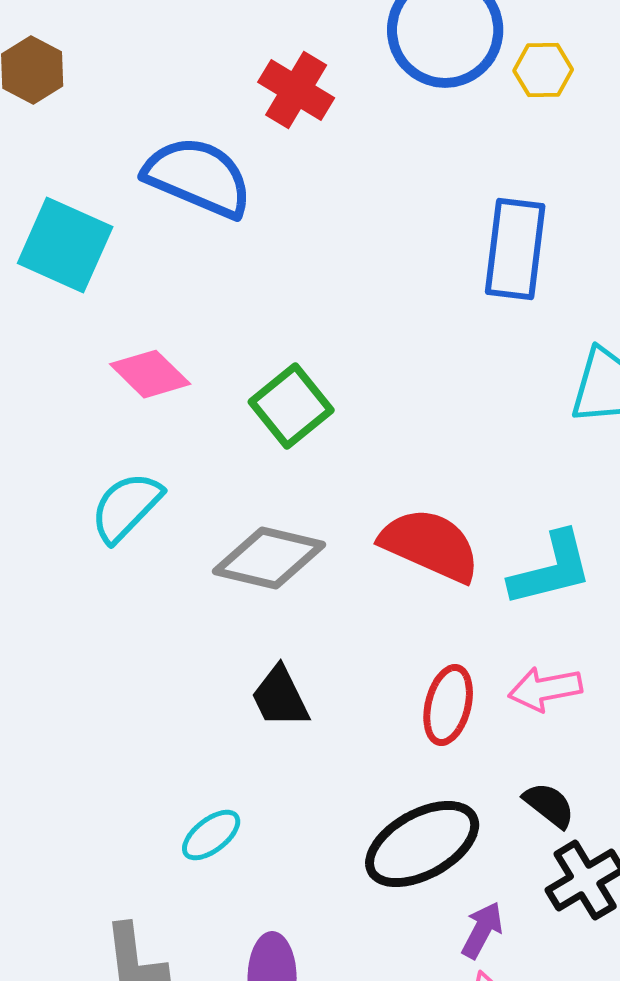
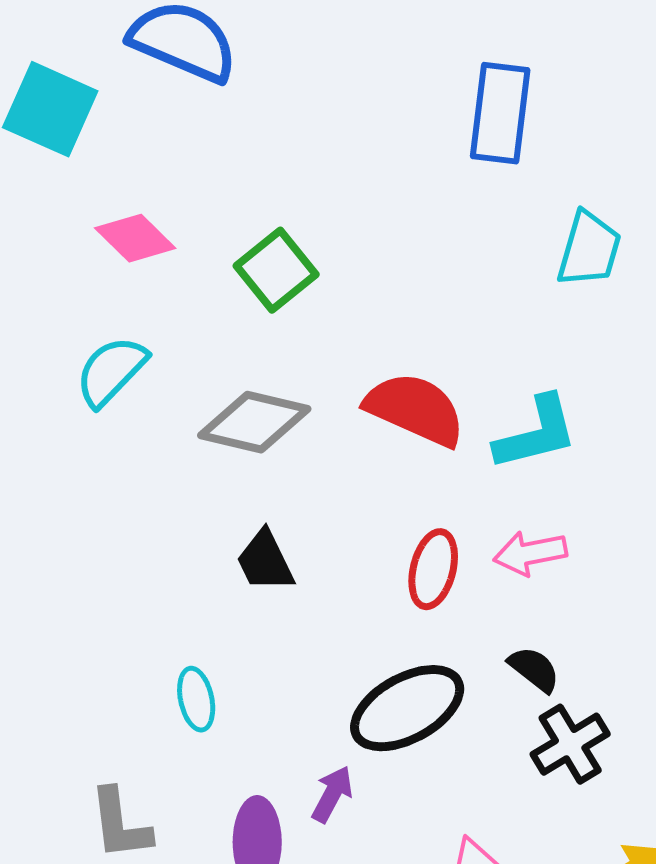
cyan ellipse: (211, 835) -> (196, 699), turned -64
purple arrow: (482, 930) -> (332, 794), moved

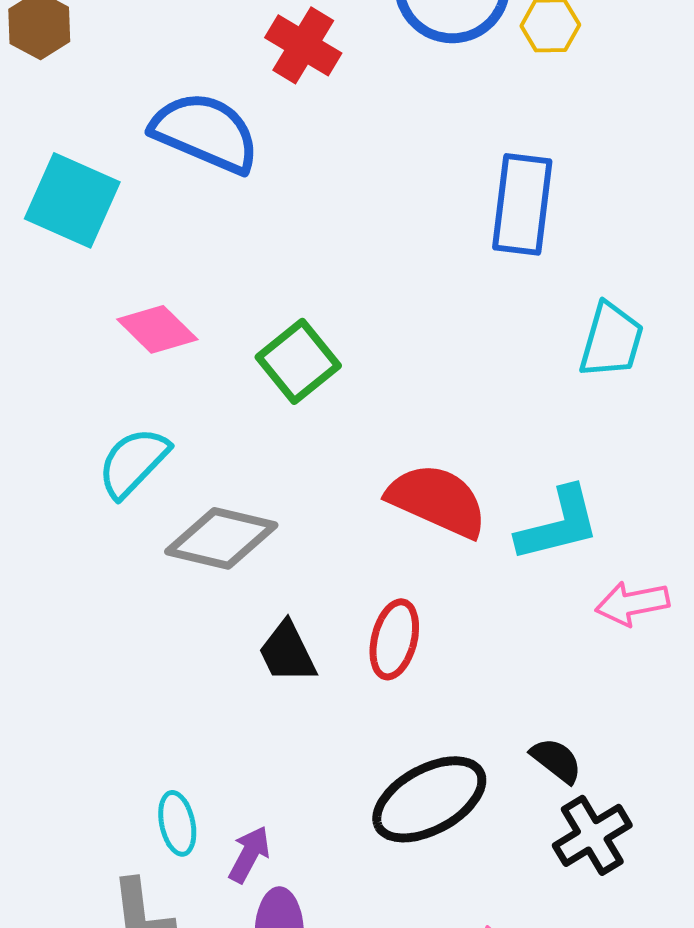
gray diamond: (254, 422) -> (221, 538), moved
pink arrow: (530, 553) -> (632, 603), moved
red ellipse: (433, 569) -> (394, 639), moved
cyan ellipse: (196, 699) -> (177, 823), moved
purple arrow: (332, 794) -> (249, 854), moved

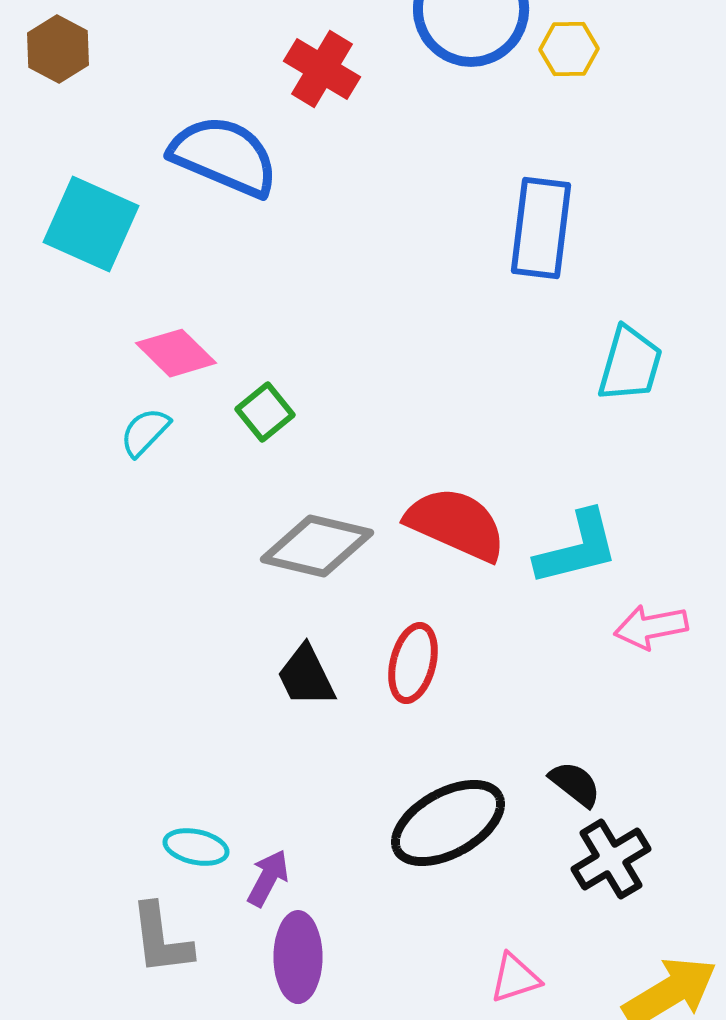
green square: (298, 361) -> (265, 412), moved, size x0.7
cyan semicircle: (133, 462) -> (145, 432), moved, size x0.7
gray diamond: (221, 538) -> (317, 546), moved
cyan ellipse: (177, 823) -> (196, 847), turned -66

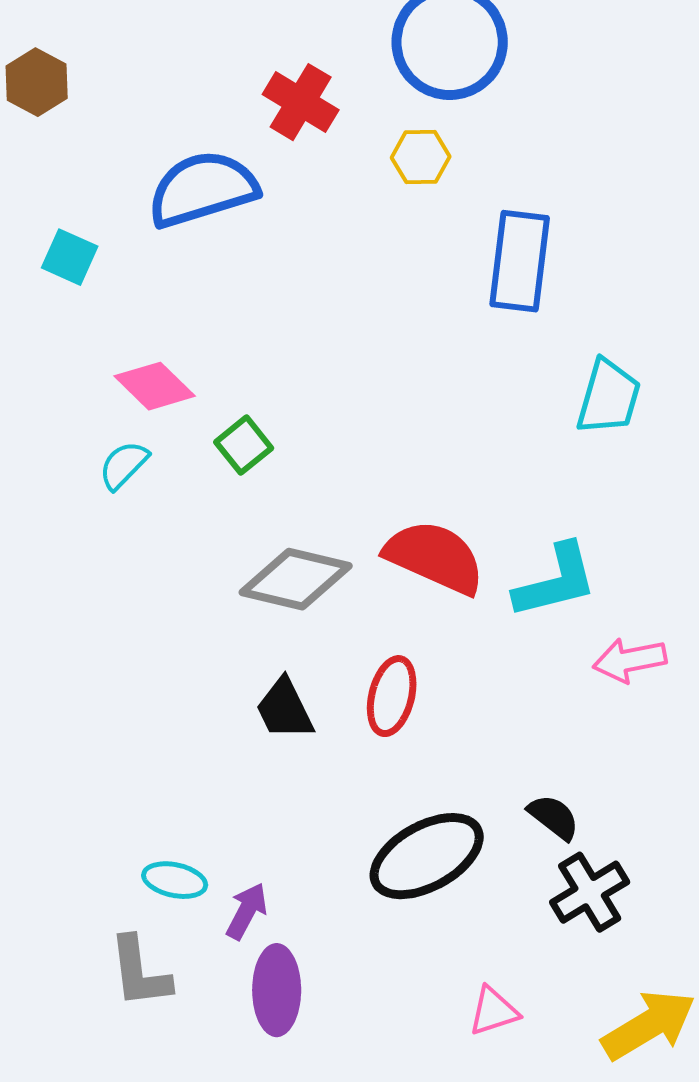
yellow hexagon: (569, 49) -> (421, 157), moved
blue semicircle: (224, 156) -> (203, 189), turned -40
cyan square: (91, 224) -> (70, 257), size x0.6

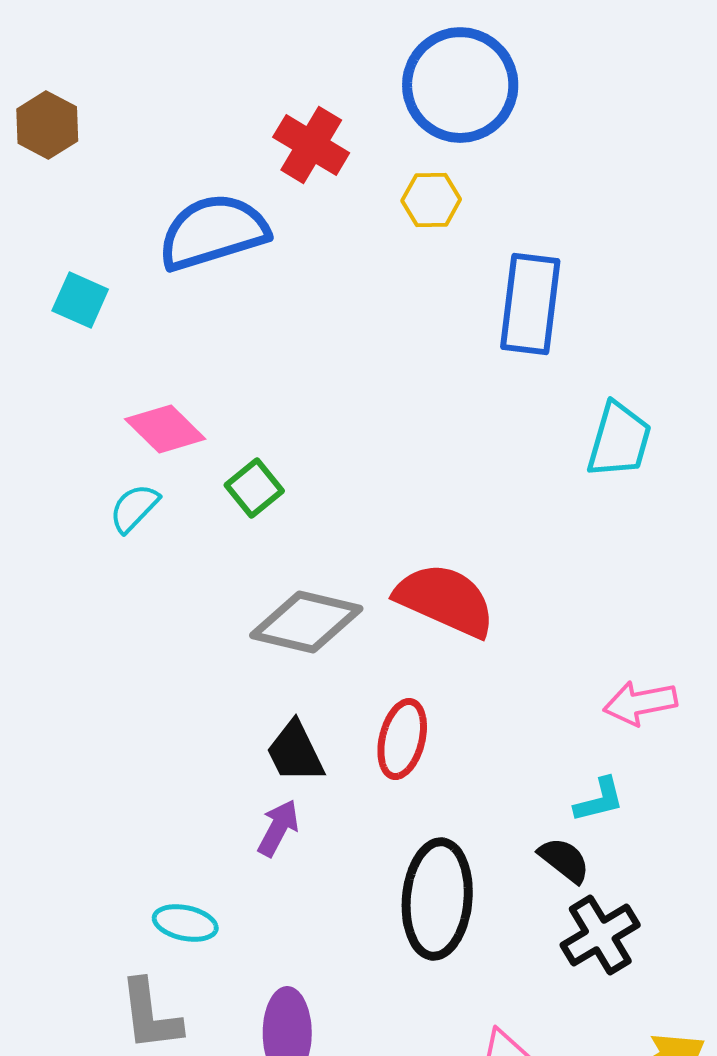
cyan L-shape: (556, 581) -> (599, 800), moved, size x0.6
black ellipse: (427, 856) -> (437, 899), turned -56
purple arrow: (247, 911) -> (278, 828), moved

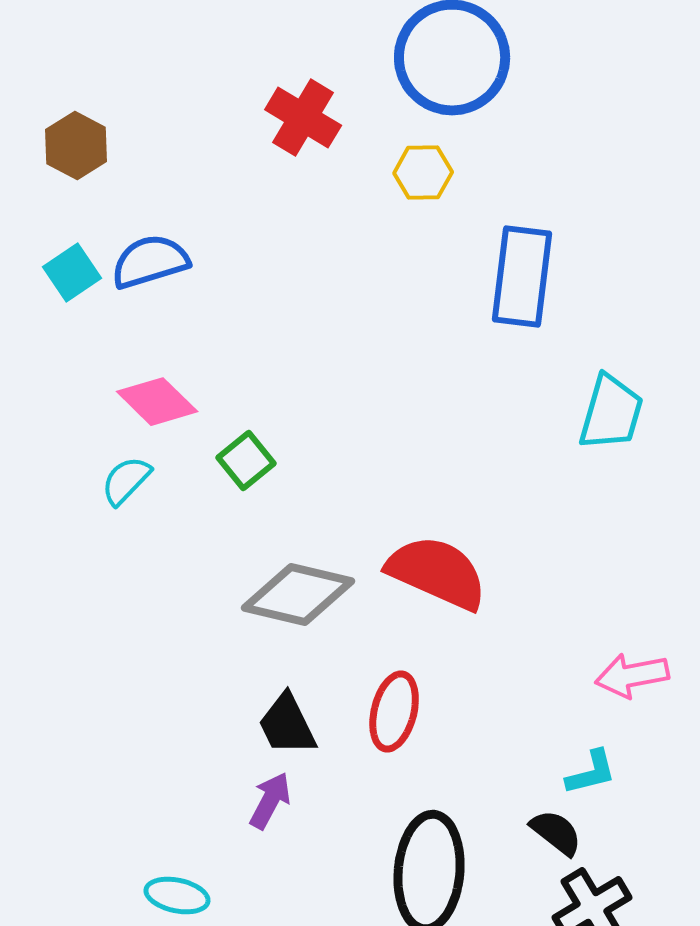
brown hexagon: (47, 125) -> (76, 146), moved
blue semicircle: (213, 232) -> (150, 262), moved, size x0.7
cyan square: (80, 300) -> (72, 273), turned 32

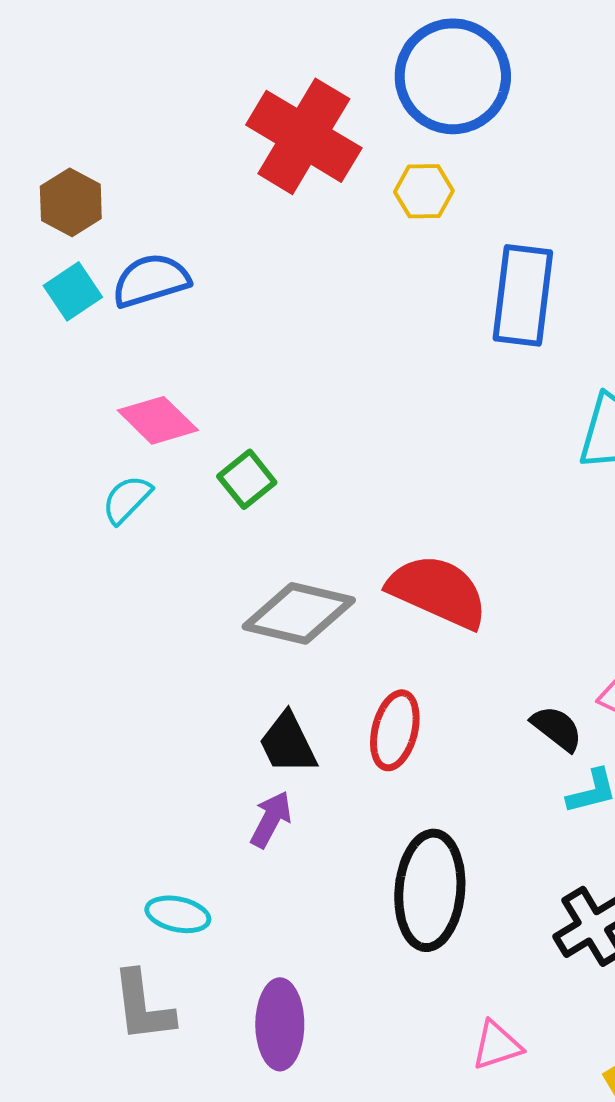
red cross: (303, 118) -> (304, 136), size x1.5
brown hexagon: (76, 146) -> (71, 202), moved
black semicircle: (556, 833) -> (557, 728), moved

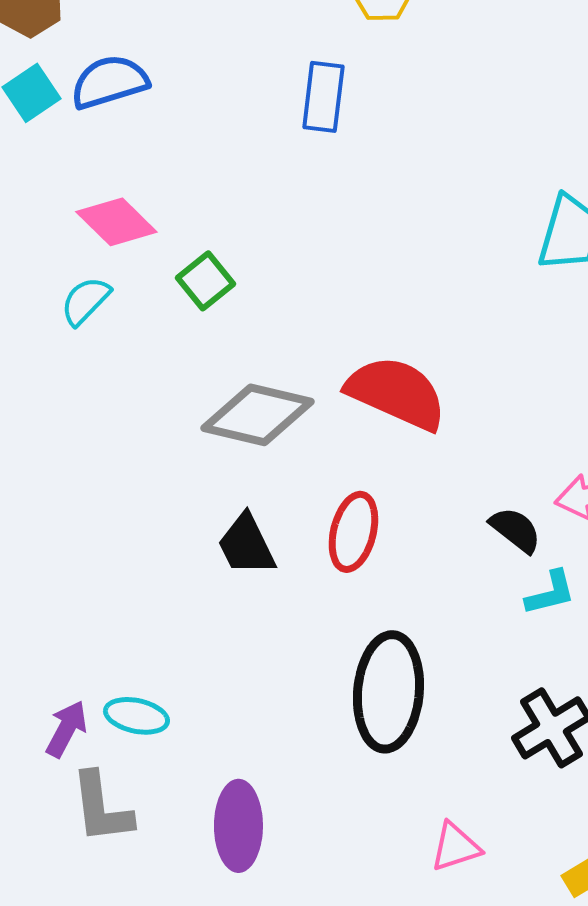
blue rectangle: (523, 295) -> (323, 97), moved, size x0.7
purple arrow: (271, 819) -> (66, 729), moved

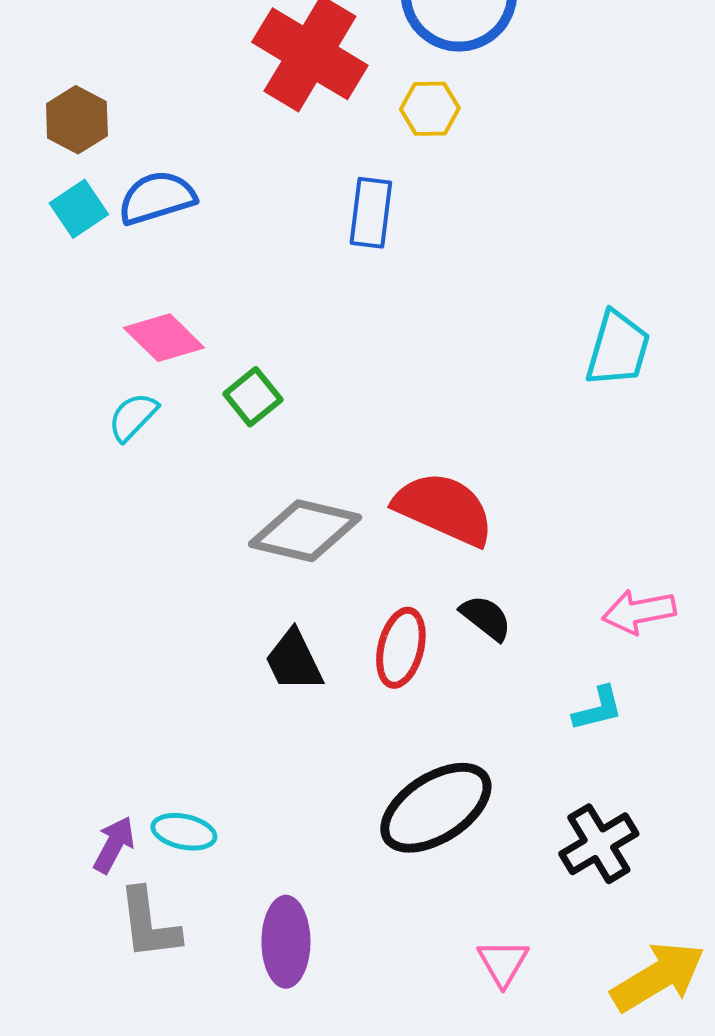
black semicircle: (515, 530) -> (486, 618), moved
black ellipse: (388, 692) -> (436, 808), turned 52
pink triangle: (455, 847) -> (503, 963), turned -42

